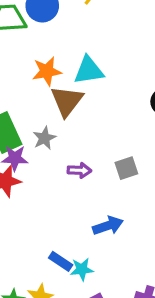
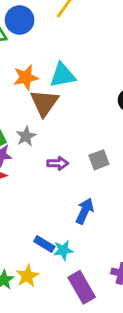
blue arrow: (108, 226) -> (85, 211), turned -45

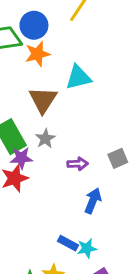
orange star: (26, 77) -> (38, 54), moved
brown triangle: (44, 103) -> (43, 100), moved
blue arrow: (85, 211) -> (93, 201), moved

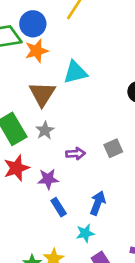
purple star: (21, 158) -> (48, 179), moved
blue arrow: (93, 201) -> (98, 203), moved
blue rectangle: (68, 243) -> (59, 207), moved, turned 30

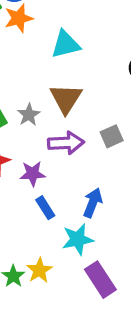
brown triangle: (42, 94) -> (66, 99), moved
purple arrow: (76, 154) -> (66, 143), size x1.5
cyan star: (85, 233) -> (78, 239), size x1.4

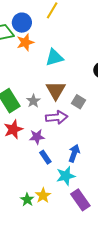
gray square: (112, 136) -> (79, 102), moved, turned -32

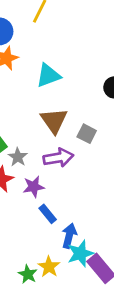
gray star: (33, 101) -> (18, 157), moved
blue arrow: (74, 153) -> (69, 236), moved
cyan star: (66, 176) -> (80, 253), moved

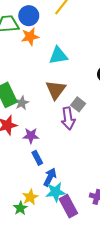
gray star: (18, 157) -> (22, 103), moved
purple arrow: (58, 158) -> (68, 118), moved, turned 80
green star: (28, 274) -> (20, 208), moved

